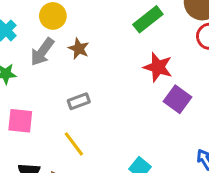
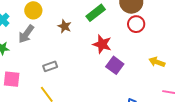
brown star: (79, 49) -> (64, 26), moved

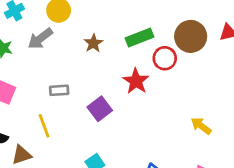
red circle: (136, 24) -> (165, 58), moved
purple square: (115, 65) -> (100, 109), moved

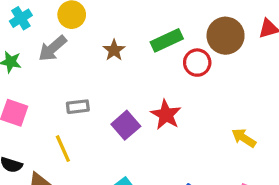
red star: (136, 81) -> (166, 115), moved

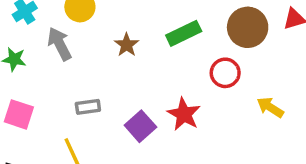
gray arrow: (52, 48) -> (60, 44), turned 104
red circle: (197, 63) -> (225, 73), moved
yellow arrow: (244, 138) -> (270, 107), moved

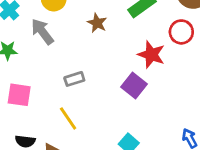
red star: (184, 114) -> (151, 55), moved
purple square: (140, 126) -> (134, 85), moved

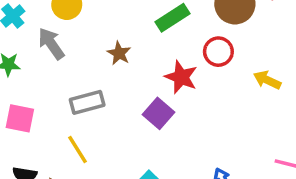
brown star: (97, 23) -> (119, 53), moved
gray rectangle: (74, 79) -> (87, 102), size x1.4

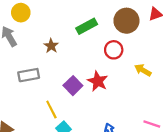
red star: (181, 77) -> (98, 81), moved
yellow line: (77, 150) -> (51, 109), moved

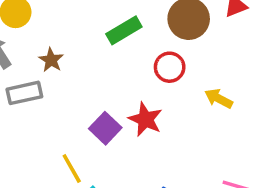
brown star: (51, 46) -> (51, 60), moved
gray rectangle: (29, 75) -> (24, 93), moved

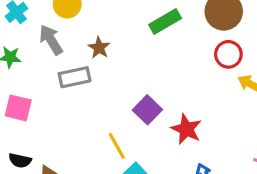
red circle: (170, 67) -> (228, 54), moved
red star: (145, 119) -> (186, 129), moved

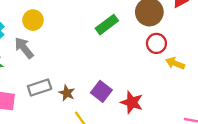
brown star: (99, 48) -> (67, 93), moved
gray rectangle: (75, 77) -> (40, 87), moved

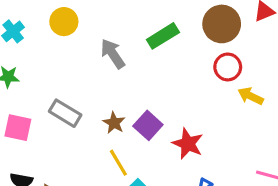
gray arrow: (24, 48) -> (113, 54), moved
gray rectangle: (40, 87) -> (65, 113), turned 45
brown star: (67, 93) -> (114, 123), moved

